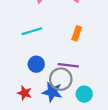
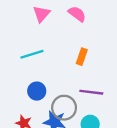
purple line: (68, 65) -> (91, 92), moved

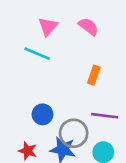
cyan line: (32, 54) -> (37, 54), moved, turned 40

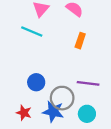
orange rectangle: (94, 75) -> (80, 41), moved

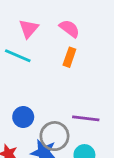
orange rectangle: (80, 41) -> (69, 57), moved

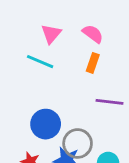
blue circle: (23, 117) -> (46, 124), size x1.4
purple line: (86, 118) -> (109, 102), moved

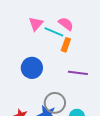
cyan line: (40, 62) -> (54, 32), moved
blue circle: (46, 124) -> (32, 68), moved

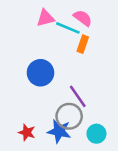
pink triangle: (36, 24) -> (45, 18), turned 35
purple line: (78, 73) -> (78, 96), moved, turned 48

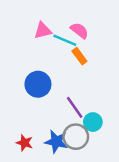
orange rectangle: (83, 44) -> (79, 56), turned -56
gray circle: (69, 116) -> (76, 137), moved
cyan circle: (96, 134) -> (93, 122), moved

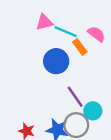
pink semicircle: (79, 31) -> (96, 34), moved
blue circle: (38, 84) -> (56, 61), moved

